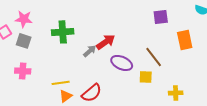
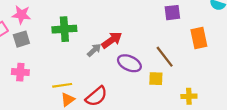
gray square: (24, 41) -> (21, 39), turned -35

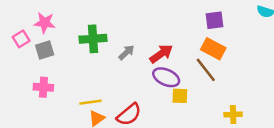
orange rectangle: (199, 38) -> (213, 49), moved, turned -50
red arrow: (112, 40) -> (161, 54), moved
gray arrow: (94, 50) -> (126, 52), moved
yellow square: (156, 79) -> (180, 96), moved

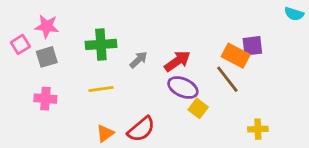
purple square: (215, 20) -> (252, 46), moved
yellow square: (180, 96) -> (198, 108), turned 35
yellow line: (91, 102) -> (101, 89), moved

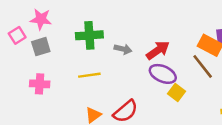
gray arrow: (138, 60) -> (123, 49), turned 56

